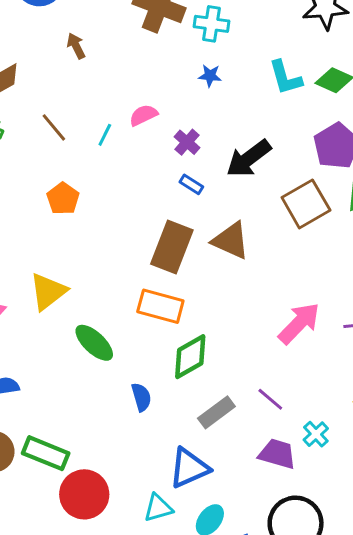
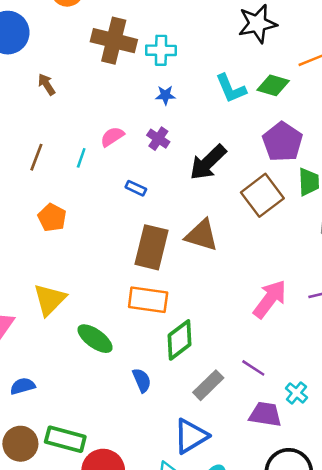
brown line: (54, 127) -> (36, 157), turned 68
purple cross: (187, 142) -> (158, 139), moved
blue rectangle: (191, 184) -> (136, 188), moved

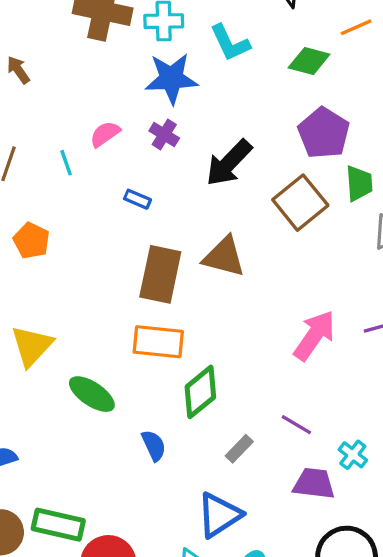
cyan L-shape: (231, 89) -> (230, 43), moved
blue star: (165, 95) -> (171, 78), size x2.0
cyan line: (81, 158) -> (66, 163), turned -36
gray rectangle: (208, 385) -> (239, 449), size x0.7

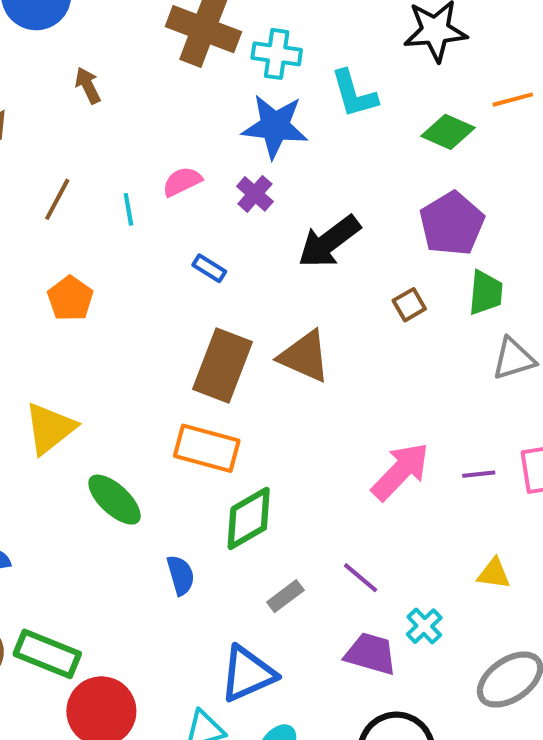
brown square: (300, 203) -> (409, 305), size x0.5

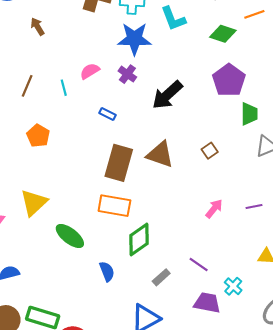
brown square: (409, 305) -> (210, 151), moved
pink arrow: (400, 471) -> (214, 209), size x0.6

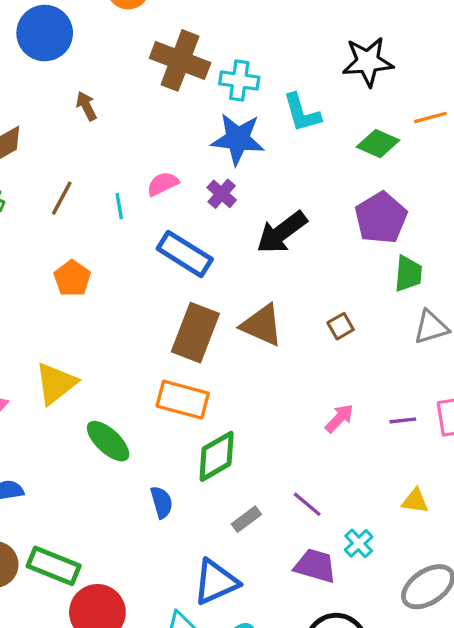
blue rectangle: (108, 114) -> (185, 254), size x2.0

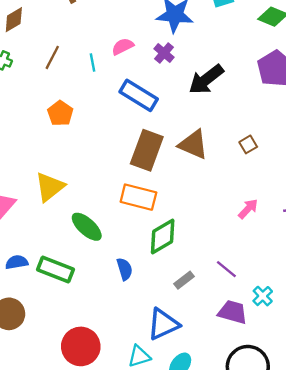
green rectangle: (54, 566) -> (56, 270), moved

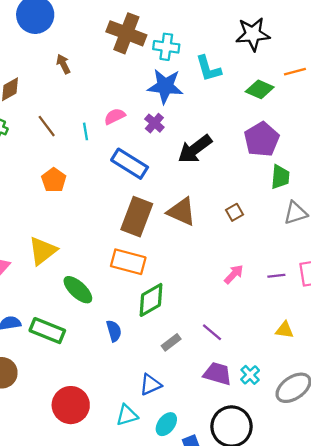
brown line: (52, 57) -> (47, 126), turned -65
cyan cross: (263, 296) -> (250, 375), moved
blue triangle: (163, 324) -> (150, 385), size x0.7

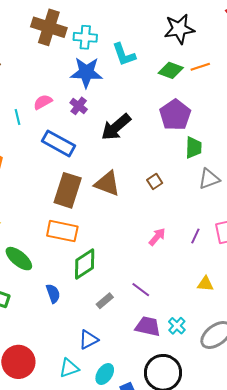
black star: (253, 34) -> (179, 29), moved
orange line: (295, 72) -> (200, 67), moved
purple line: (276, 276) -> (195, 236), turned -56

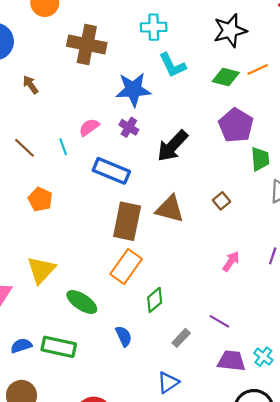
cyan cross: (85, 37) -> (154, 27), moved
orange rectangle: (62, 231) -> (126, 267), turned -60
green diamond: (85, 264) -> (155, 300), size x0.7

